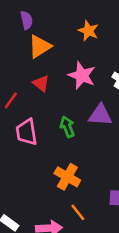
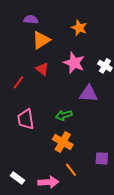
purple semicircle: (27, 20) -> (31, 20), turned -72
green arrow: (67, 127) -> (64, 115), moved, turned -84
pink trapezoid: (27, 132) -> (26, 119), moved

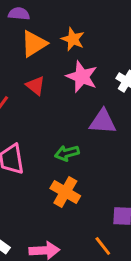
orange star: (79, 28) -> (73, 39), moved
orange line: (71, 170) -> (103, 246), moved

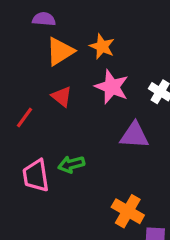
green arrow: (67, 153) -> (71, 164), moved
orange cross: (65, 192) -> (128, 211), moved

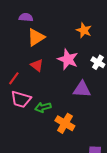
orange star: (102, 47) -> (84, 30), moved
pink trapezoid: (36, 176) -> (21, 99), moved, turned -65
orange cross: (128, 211) -> (65, 123), moved

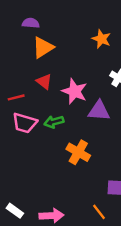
pink star: (68, 59) -> (75, 91), moved
red line: (14, 78) -> (16, 97), turned 40
green arrow: (43, 107) -> (54, 122), moved

